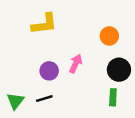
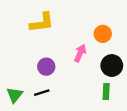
pink arrow: (76, 64) -> (80, 53), moved

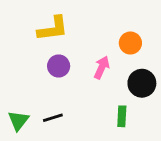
purple circle: (46, 67) -> (59, 66), moved
green rectangle: (106, 91) -> (122, 116), moved

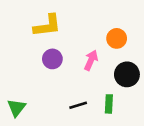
black line: (53, 118) -> (78, 105), moved

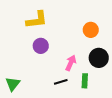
pink arrow: (91, 60) -> (71, 63), moved

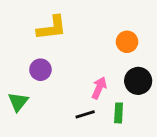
purple circle: (41, 46) -> (40, 70), moved
green triangle: (13, 84) -> (18, 102), moved

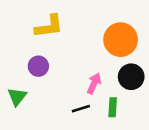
orange circle: (127, 42) -> (121, 40), size x1.6

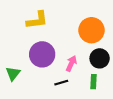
purple circle: (38, 66) -> (42, 54), moved, size x1.6
green rectangle: (113, 107) -> (94, 82), moved

